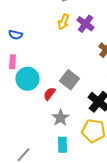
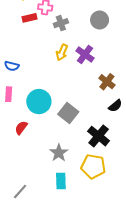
cyan circle: (27, 79) -> (39, 102), moved
red semicircle: (49, 94) -> (21, 128), moved

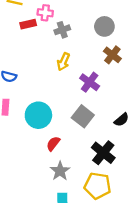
purple cross: (85, 54) -> (90, 82), moved
brown cross: (107, 82) -> (112, 55), moved
gray square: (68, 113) -> (83, 116), moved
red semicircle: (21, 128) -> (53, 144), moved

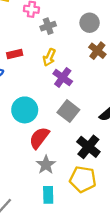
red rectangle: (28, 24) -> (15, 54), moved
purple cross: (90, 82) -> (63, 77), moved
red semicircle: (53, 144) -> (39, 138), size x1.5

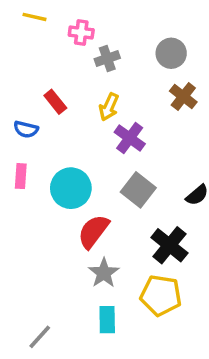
red rectangle: (15, 54) -> (55, 102), turned 64

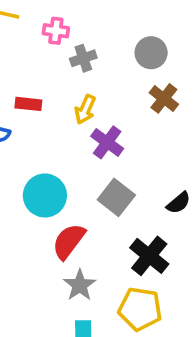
red rectangle: (55, 102) -> (28, 104), turned -45

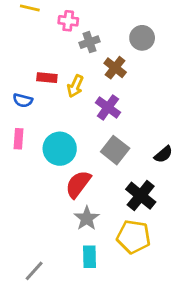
brown cross: (164, 98) -> (115, 68), moved
yellow arrow: (85, 109) -> (75, 86), moved

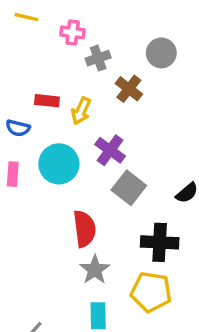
purple cross: (108, 107) -> (110, 150), moved
cyan circle: (60, 149) -> (59, 164), moved
red semicircle: (78, 184) -> (84, 229), turned 136
black cross: (141, 196) -> (160, 242), turned -36

